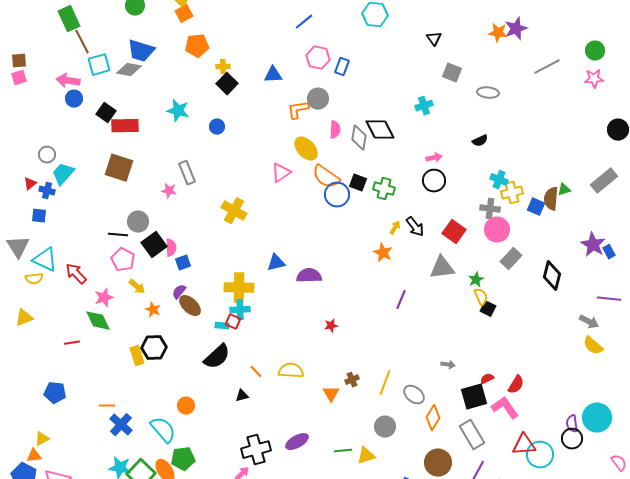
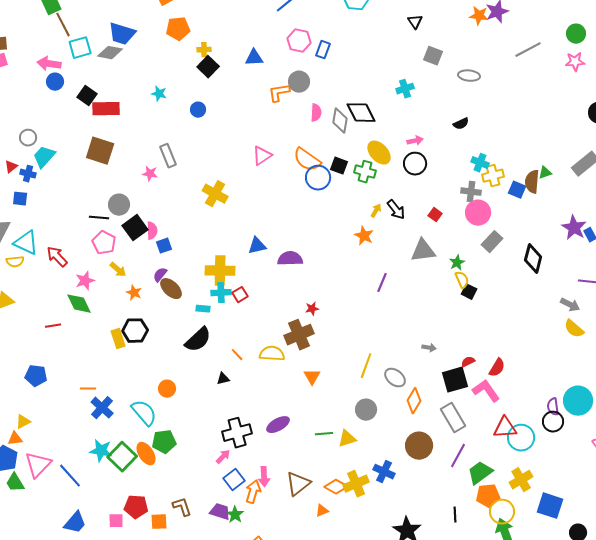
cyan star: (178, 111) -> (159, 94), size x0.7
yellow ellipse: (306, 149) -> (379, 153), moved
red square: (454, 232) -> (435, 215), size x0.6
red square: (233, 322) -> (240, 295), moved, turned 35
brown cross: (352, 380) -> (299, 335), moved, size x2.0

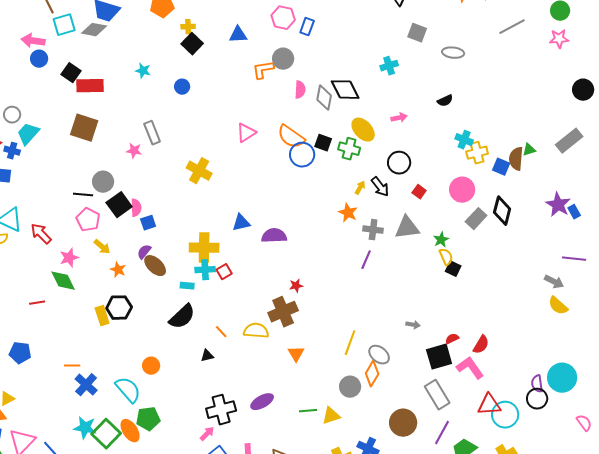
black circle: (415, 164) -> (399, 163), moved
gray cross: (471, 192) -> (373, 230), moved
black diamond: (533, 259) -> (502, 211), moved
orange diamond: (414, 401) -> (372, 374), moved

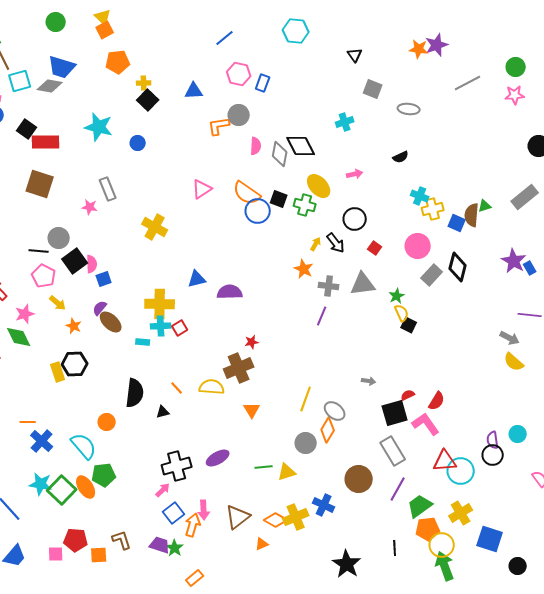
cyan star: (143, 71) -> (99, 127), size x1.8
black semicircle: (182, 317) -> (135, 393), moved, turned -40
cyan circle: (562, 378) -> (518, 434), size x0.6

